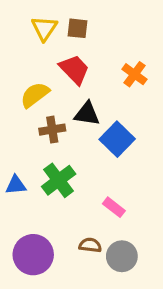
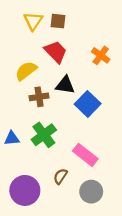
pink rectangle: (114, 207) -> (85, 155), size x1.5
brown semicircle: (90, 245) -> (60, 176), moved, turned -63

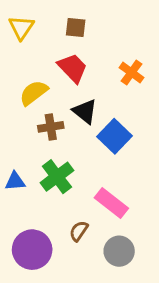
yellow triangle: (33, 21) -> (21, 28), moved
black triangle: (65, 85) -> (85, 111), turned 30

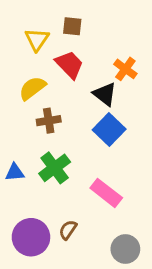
yellow triangle: (21, 28) -> (37, 39), moved
black triangle: (85, 111) -> (105, 94), moved
brown semicircle: (79, 231) -> (68, 230), moved
gray circle: (119, 251) -> (125, 249), moved

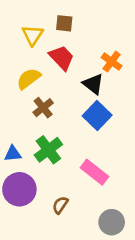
brown cross: (49, 121) -> (43, 108), turned -30
purple circle: (31, 237) -> (19, 189), moved

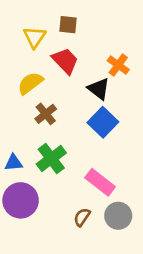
brown semicircle: (60, 205) -> (82, 217), moved
gray circle: (112, 222) -> (118, 216), moved

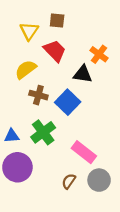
black triangle: (99, 89) -> (83, 74), turned -30
brown cross: (46, 114) -> (38, 95), turned -36
blue square: (103, 122) -> (68, 102), moved

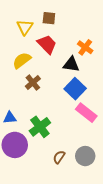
brown cross: (38, 95) -> (33, 83), turned 35
blue square: (68, 102) -> (75, 89), moved
green cross: (43, 132) -> (40, 127), moved
pink rectangle: (84, 152) -> (86, 113), moved

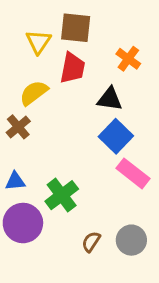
brown square: (49, 18) -> (76, 28), size x1.5
red trapezoid: (47, 44) -> (73, 68), turned 55
orange cross: (85, 47) -> (128, 59), moved
brown cross: (33, 83) -> (18, 127), moved

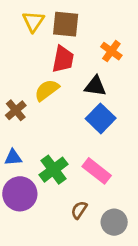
yellow triangle: (38, 42) -> (33, 21), moved
yellow semicircle: (34, 93) -> (47, 90), moved
pink rectangle: (133, 173) -> (97, 171), moved
gray circle: (131, 240) -> (114, 222), moved

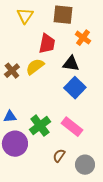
brown square: (66, 24) -> (63, 15), moved
brown cross: (16, 110) -> (12, 71), moved

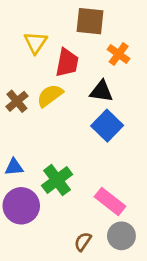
yellow triangle: (25, 16) -> (36, 43), moved
pink rectangle: (72, 127) -> (110, 202), moved
brown semicircle: (59, 156) -> (83, 242), moved

